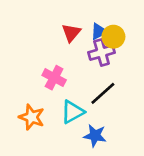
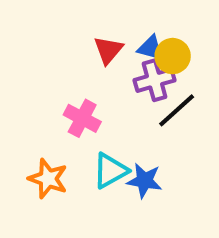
blue triangle: (99, 31) -> (150, 48), turned 42
black line: (103, 93) -> (177, 110), moved
blue star: (95, 136) -> (144, 181), moved

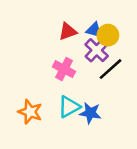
red triangle: (108, 50) -> (68, 31), turned 30
purple cross: (155, 80) -> (97, 50), turned -30
pink cross: (82, 118) -> (64, 69), moved

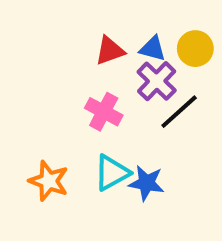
yellow circle: (108, 35) -> (195, 49), moved

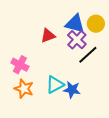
blue triangle: (153, 49) -> (75, 24), size x1.5
red triangle: (110, 51) -> (48, 36), moved
pink cross: (104, 112) -> (20, 65), moved

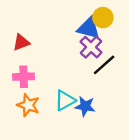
yellow circle: (96, 24) -> (103, 18), moved
red triangle: (48, 36) -> (21, 42), moved
pink cross: (20, 65) -> (24, 77), turned -30

